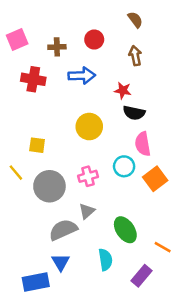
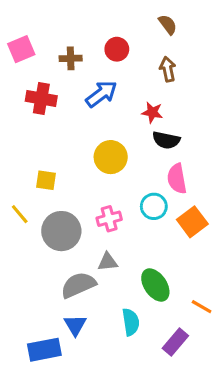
blue arrow: (82, 76) -> (101, 94), turned -35
gray triangle: (87, 211) -> (108, 262), turned 35

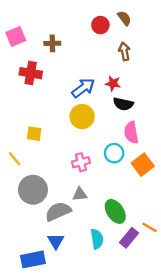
red circle: (117, 49) -> (100, 25), moved
blue arrow: (101, 94) -> (83, 88), moved
gray circle: (61, 231) -> (33, 190), moved
purple rectangle: (175, 342) -> (129, 238), moved

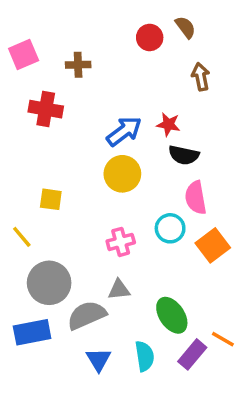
brown arrow: (124, 51) -> (201, 77), moved
blue triangle: (56, 241) -> (99, 360), moved
blue rectangle: (33, 259) -> (32, 332), moved

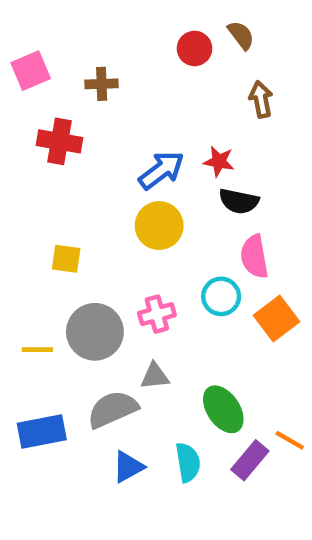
yellow line: (22, 237) -> (37, 350), moved, turned -50
gray circle: (49, 283) -> (95, 332), moved
blue triangle: (99, 360) -> (128, 467), turned 32

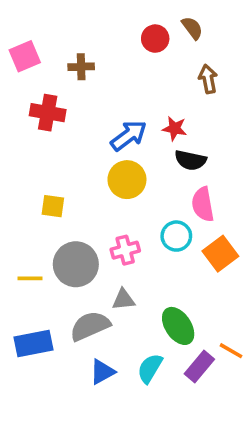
cyan semicircle: (188, 462) -> (150, 368), turned -140

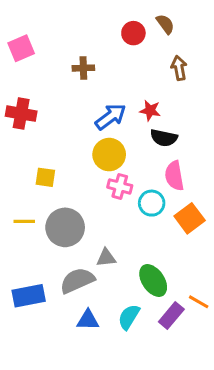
brown cross: (81, 67) -> (83, 68), moved
red cross: (48, 113) -> (21, 114), moved
pink cross: (125, 250) -> (120, 186), moved, turned 30
yellow line: (30, 278) -> (24, 221), moved
blue triangle: (102, 372) -> (88, 320), turned 30

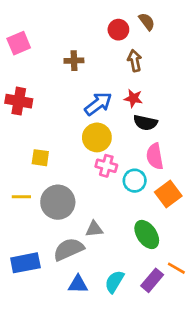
brown arrow: (179, 68) -> (135, 61), moved
green ellipse: (153, 281) -> (147, 234), moved

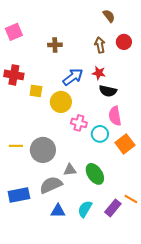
red circle: (118, 30) -> (124, 42), moved
yellow circle: (97, 137) -> (61, 102), moved
yellow square: (40, 158) -> (36, 91), moved
green ellipse: (147, 234) -> (95, 174), moved

